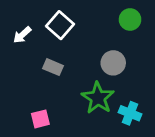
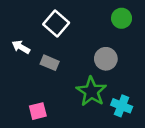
white arrow: (22, 35) -> (21, 47), moved, turned 72

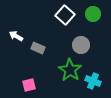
white square: (56, 23) -> (65, 15), moved

